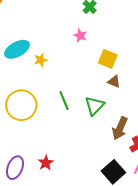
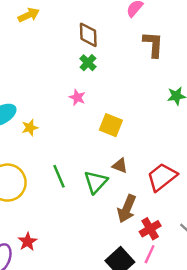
brown triangle: (114, 82) -> (120, 166), moved
red star: (46, 163) -> (28, 242), moved

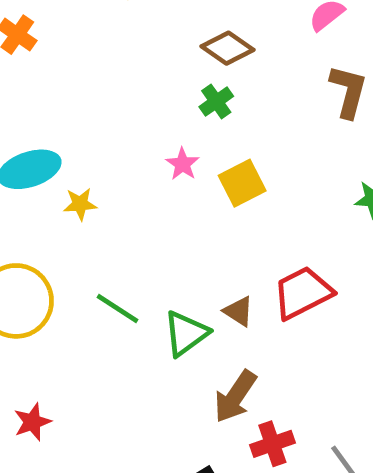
brown diamond: (88, 35) -> (228, 48), turned -65
yellow square: (111, 125) -> (242, 183), moved, turned 30
green line: (59, 176) -> (117, 308), turned -45
red trapezoid: (162, 177) -> (303, 293), moved

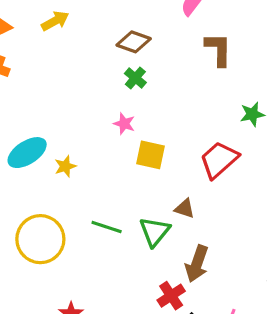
yellow square: (242, 183) -> (150, 155), moved, turned -36
red trapezoid: (303, 293) -> (219, 160), moved
red cross: (272, 444) -> (171, 296), moved

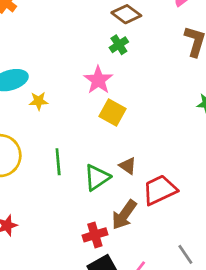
pink star: (124, 124) -> (98, 80), size x1.5
red trapezoid: (219, 160) -> (160, 190), moved
green line: (107, 227) -> (58, 162), turned 50

